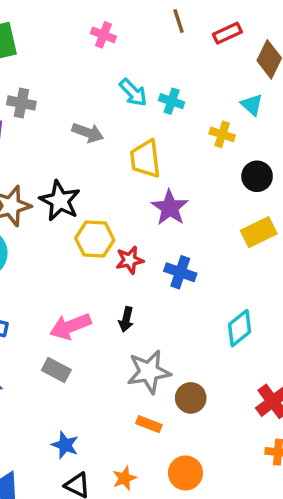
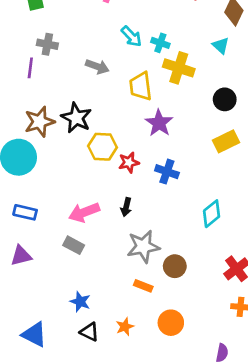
yellow cross: (222, 134) -> (179, 68), moved, size x1.6

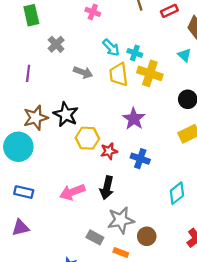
gray cross: (47, 44) -> (56, 44), moved, turned 35
yellow trapezoid: (141, 86) -> (119, 74), moved
black arrow: (126, 207) -> (107, 188), size x1.5
gray rectangle: (74, 245) -> (95, 237), moved

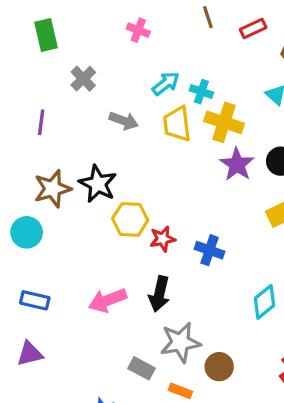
cyan arrow: (111, 48) -> (166, 83), turned -84
purple star: (134, 119) -> (237, 164), moved
cyan circle: (18, 147) -> (27, 232), size x0.7

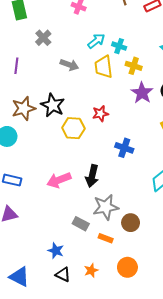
yellow cross: (224, 122) -> (134, 66), size x0.7
red star: (163, 239) -> (100, 114), moved

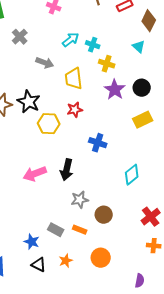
yellow trapezoid: (104, 67) -> (74, 79), moved
gray star: (106, 207) -> (80, 200), size x0.7
gray rectangle: (81, 224) -> (56, 230), moved

